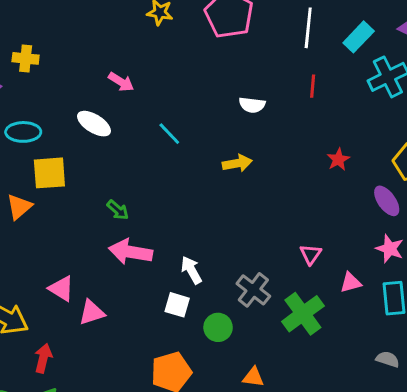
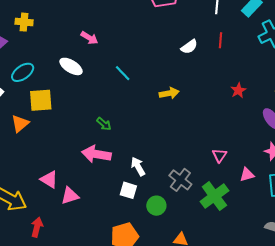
white semicircle: (252, 105) -> (189, 47), moved, turned -42
cyan ellipse: (23, 132) -> (23, 72), turned -35
green arrow: (118, 210) -> (104, 124), moved

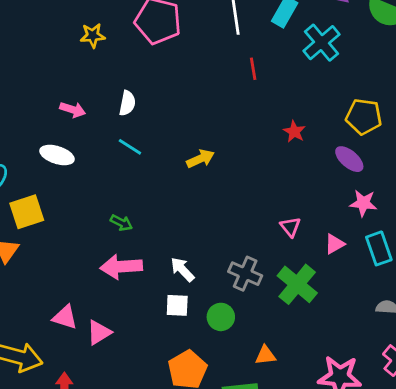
white semicircle: (189, 47) -> (127, 103), moved, turned -30

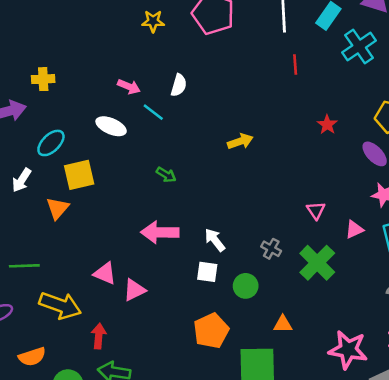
cyan line: (130, 147) -> (153, 112), moved
green arrow: (121, 223) -> (166, 175), moved
gray cross: (245, 274) -> (271, 249), size x0.7

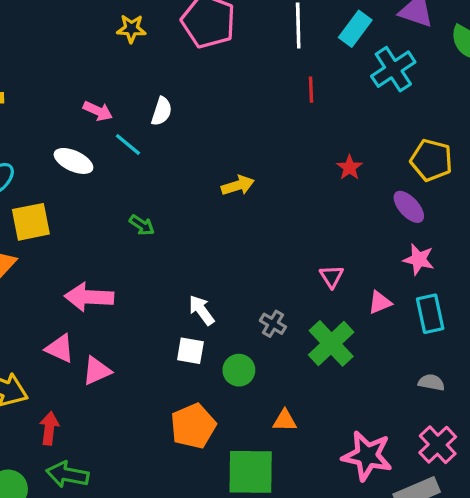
pink arrow: (160, 232) -> (89, 297), moved

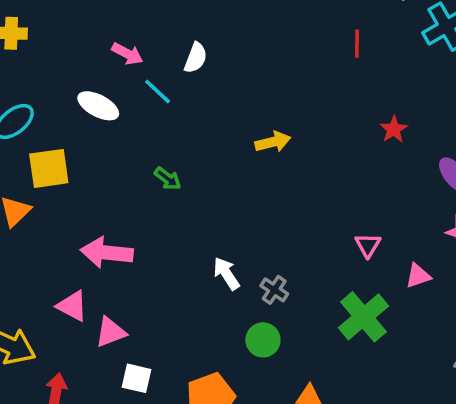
gray cross: (273, 324) -> (274, 290), moved
white square: (190, 351) -> (136, 378), moved

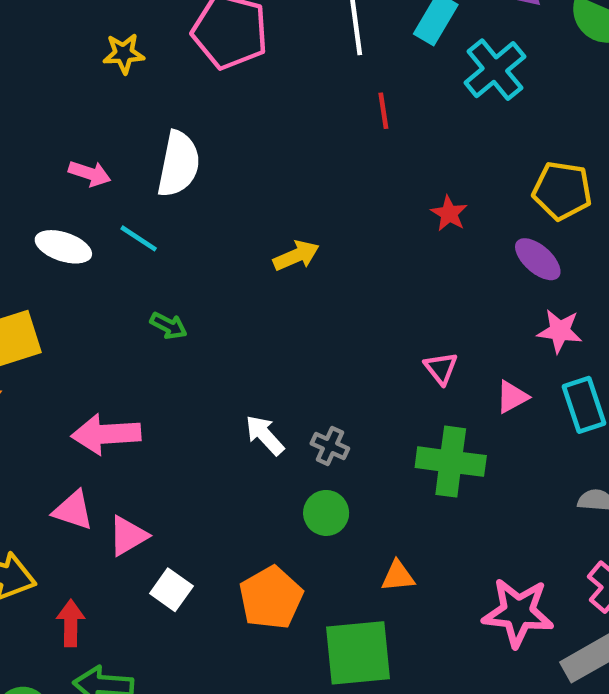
white semicircle: (196, 58) -> (179, 164), size x1.6
cyan line: (158, 92) -> (139, 238), moved
green cross: (363, 317) -> (451, 462), turned -33
white square: (136, 378) -> (171, 590), turned 32

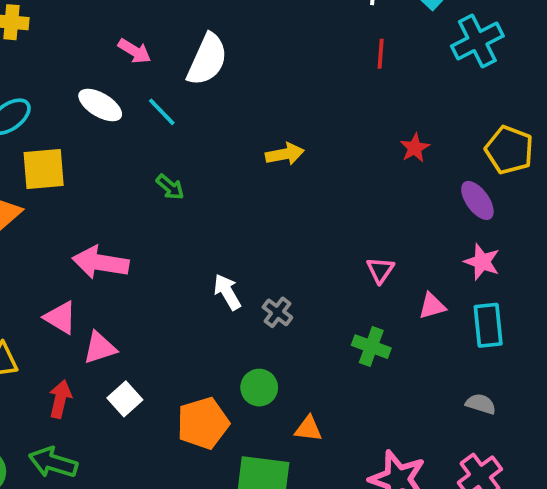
green cross: (451, 462) -> (371, 347), size x0.7
green circle: (326, 513) -> (259, 388), moved
red arrow: (71, 623) -> (60, 399), moved

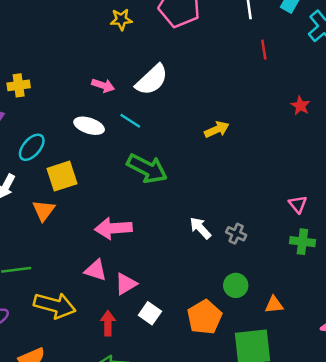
white semicircle: (207, 60) -> (152, 80), turned 36
green arrow: (170, 187) -> (147, 168), size x2.0
pink triangle: (380, 270) -> (298, 204), moved

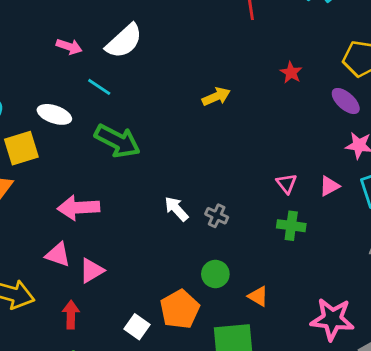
white ellipse: (89, 126) -> (54, 114), moved
yellow arrow: (217, 129) -> (216, 97), moved
orange triangle: (274, 305) -> (258, 296), turned 36
white square: (150, 313) -> (137, 327), moved

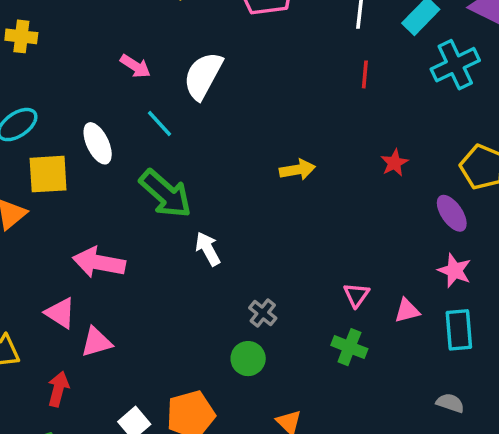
white semicircle: (124, 41) -> (203, 76), turned 147
white ellipse: (54, 114) -> (98, 143), turned 32
white arrow: (176, 209) -> (208, 249), moved
green circle: (215, 274) -> (248, 359), moved

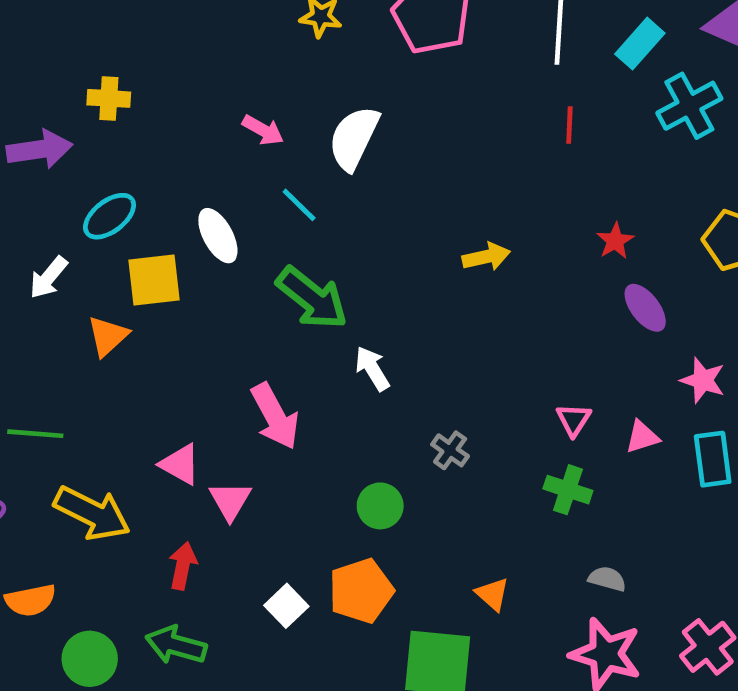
purple ellipse: (452, 213) -> (645, 308), moved
pink arrow: (99, 263) -> (275, 416), moved, turned -126
pink triangle: (96, 342) -> (230, 501), turned -40
green circle: (248, 359) -> (380, 506), moved
gray semicircle: (450, 403) -> (607, 579), moved

